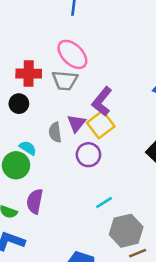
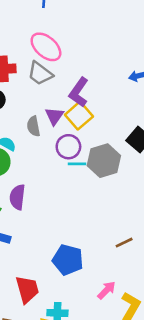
gray trapezoid: (65, 80) -> (40, 74), turned 36
cyan line: (104, 202) -> (77, 164), moved, turned 36
gray hexagon: (126, 231) -> (104, 161), moved

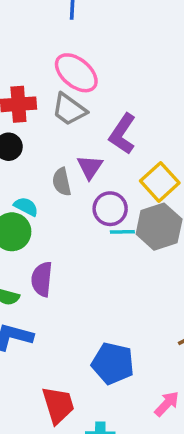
yellow square: (79, 116) -> (160, 182), moved

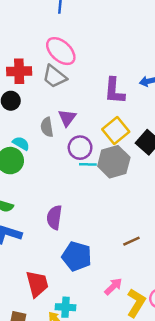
purple L-shape: (123, 134) -> (114, 91), moved, turned -32
purple semicircle: (42, 279) -> (54, 217), moved

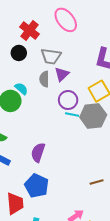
red cross: (19, 71) -> (30, 30), turned 30
gray trapezoid: (55, 77) -> (51, 56), moved, turned -40
blue pentagon: (77, 256) -> (37, 186), moved

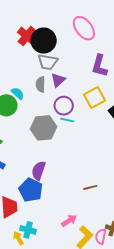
pink ellipse: (66, 20) -> (84, 28), moved
black circle: (19, 53) -> (44, 40), moved, size x1.6
gray hexagon: (93, 116) -> (44, 128), moved
purple semicircle: (38, 152) -> (39, 171), moved

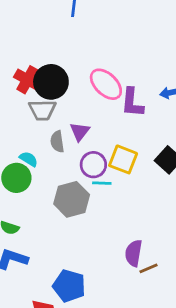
pink ellipse: (84, 28) -> (106, 84), moved
gray trapezoid: (48, 62) -> (42, 110), moved
yellow square: (95, 97) -> (123, 159), moved, turned -30
purple semicircle: (39, 171) -> (134, 253), moved

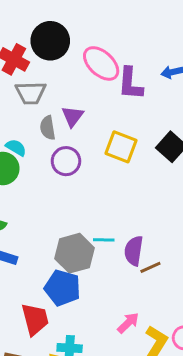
black circle: (51, 82) -> (50, 41), moved
purple circle: (93, 165) -> (66, 161), moved
cyan line: (102, 183) -> (104, 240), moved
gray hexagon: (72, 199) -> (75, 253), moved

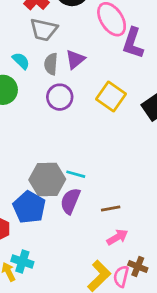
cyan semicircle: (16, 147) -> (21, 61), moved
purple semicircle: (134, 251) -> (70, 201), moved
pink arrow: (128, 323) -> (117, 237), moved

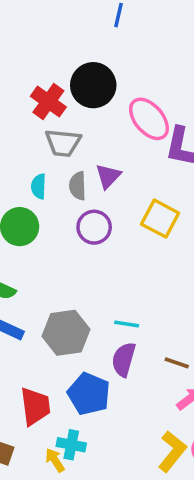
cyan semicircle: (21, 61) -> (39, 186), turned -126
gray hexagon: (47, 180) -> (66, 333), moved
blue pentagon: (29, 207) -> (89, 394), moved
brown line: (111, 208) -> (177, 363), turned 36

